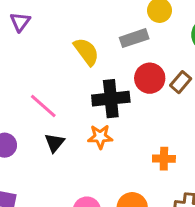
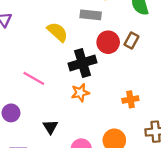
gray rectangle: (134, 38) -> (91, 15), turned 36
black triangle: (55, 143) -> (50, 127), moved

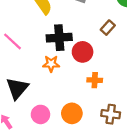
red circle: (108, 42) -> (83, 52), moved
black triangle: (50, 127) -> (17, 88), size x1.6

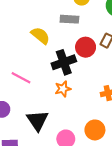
red circle: (83, 52) -> (86, 47), moved

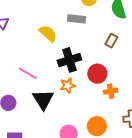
red circle: (86, 47) -> (97, 74), moved
black triangle: (37, 120) -> (43, 100), moved

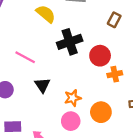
orange star: (68, 85) -> (73, 98), moved
black triangle: (43, 100) -> (42, 85), size x0.7

